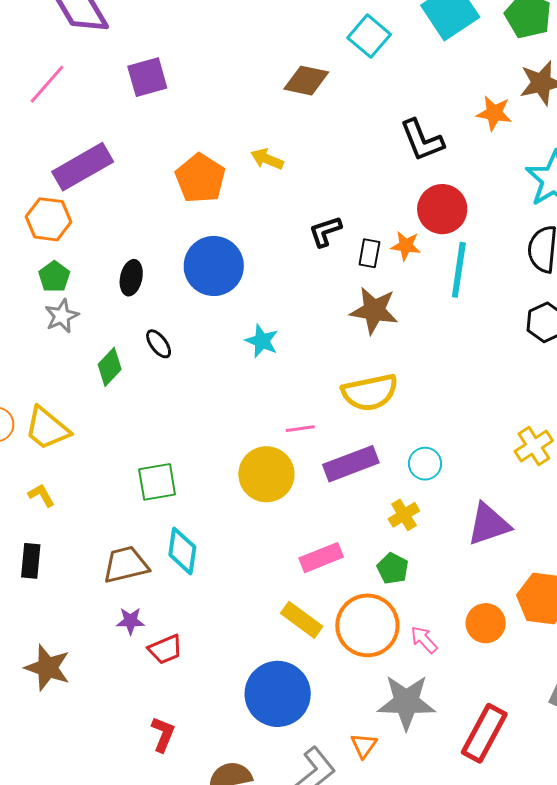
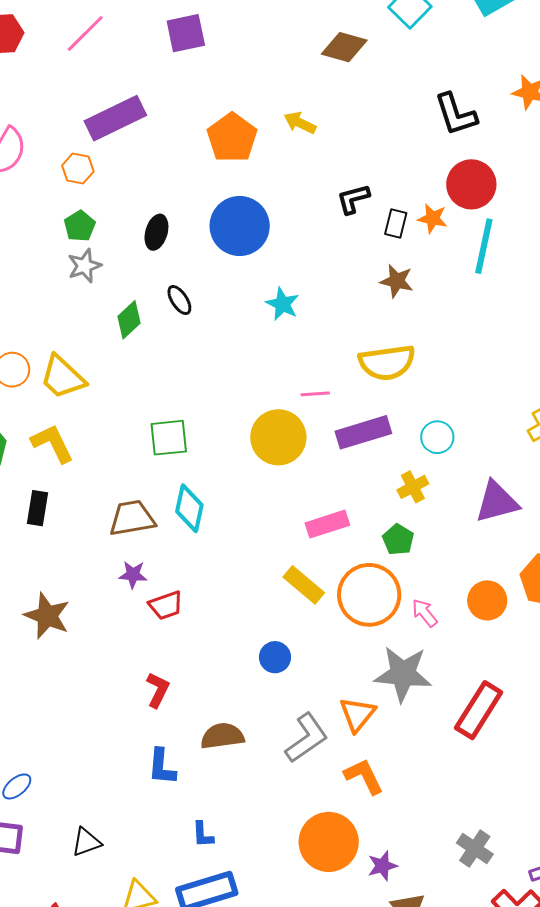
orange hexagon: (48, 219) -> (78, 168), size x0.7
brown star: (374, 310) -> (397, 281), size x0.7
yellow L-shape: (41, 495) -> (52, 443), size x1.6
blue circle: (278, 694) -> (275, 657), size x0.5
orange triangle: (364, 745) -> (357, 714), size x1.4

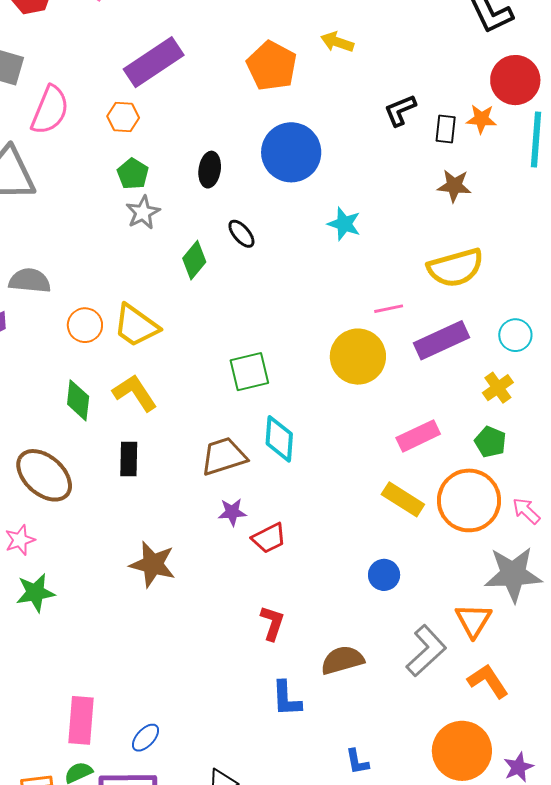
blue L-shape: (203, 835) -> (357, 762), moved

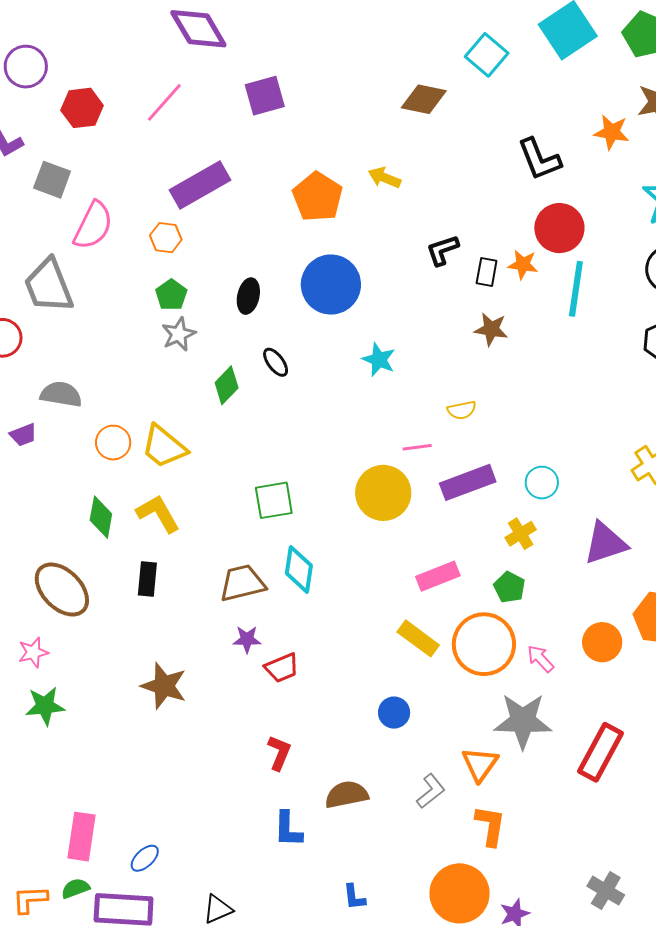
yellow semicircle: (455, 268) -> (462, 410), moved, size x0.5
gray L-shape: (426, 651) -> (431, 791), size x0.7
orange L-shape: (488, 681) -> (490, 826), turned 39

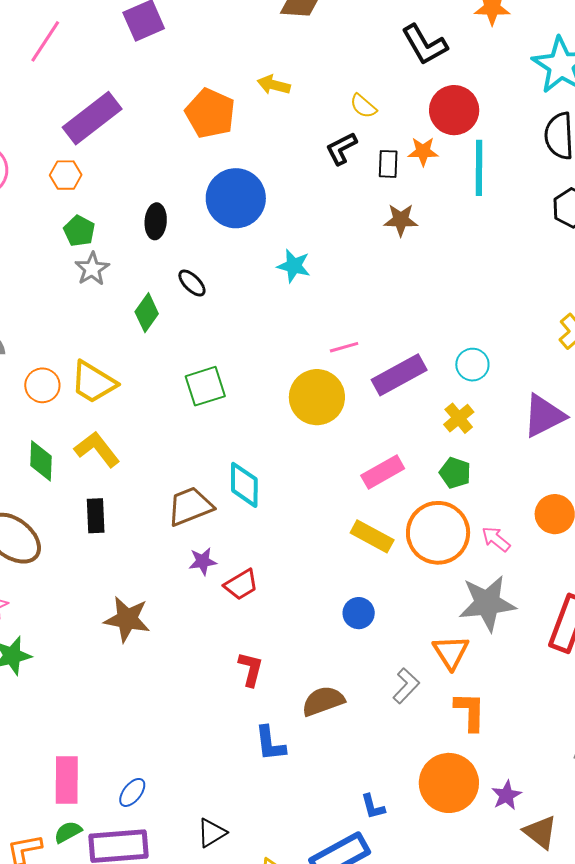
yellow semicircle: (462, 410) -> (363, 106), moved, turned 60
green square: (274, 500) -> (205, 386), moved
blue L-shape: (354, 897) -> (373, 807), moved

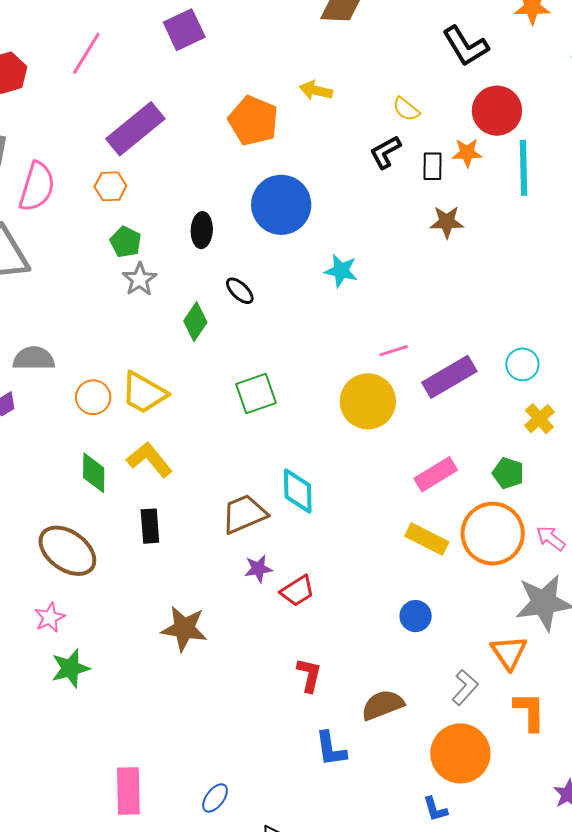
yellow cross: (459, 418) -> (539, 419), moved
orange circle: (449, 783) -> (460, 753), moved
blue ellipse: (132, 792) -> (215, 798), moved

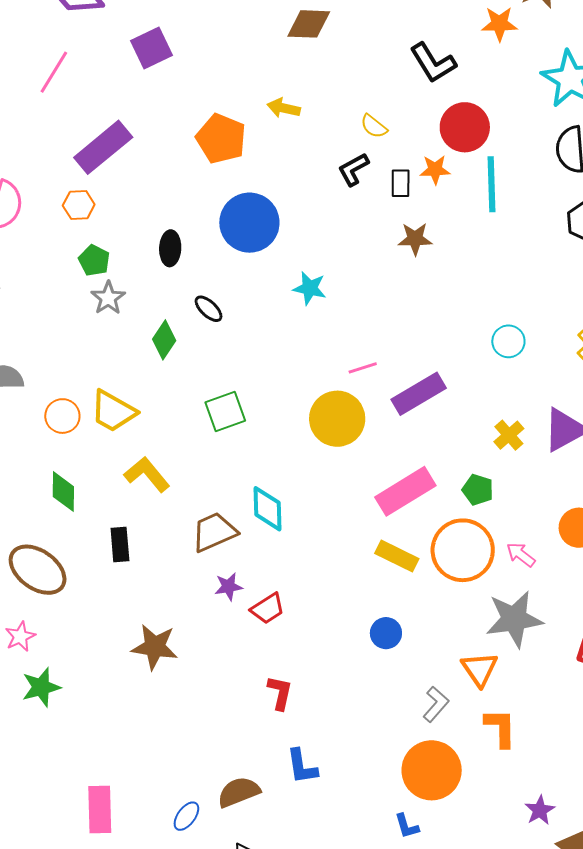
cyan circle: (522, 364) -> (508, 341), moved
yellow L-shape: (150, 460) -> (147, 474), moved
pink rectangle: (436, 474) -> (405, 491), size x1.4
brown semicircle: (383, 705) -> (239, 792), moved

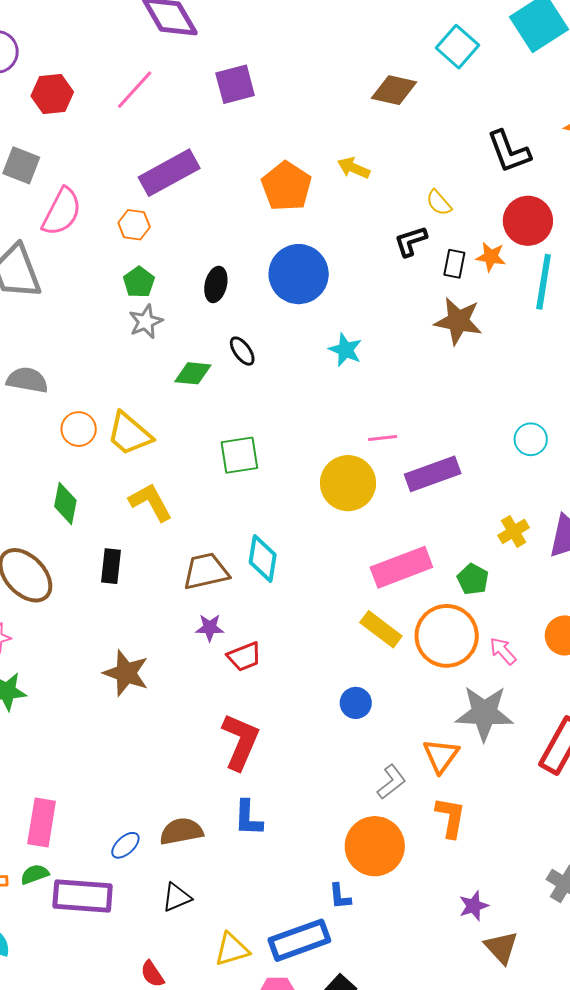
brown star: (415, 239) -> (458, 321), size x1.4
green diamond: (164, 340) -> (193, 373), turned 51
red L-shape: (280, 693) -> (240, 742), size x1.6

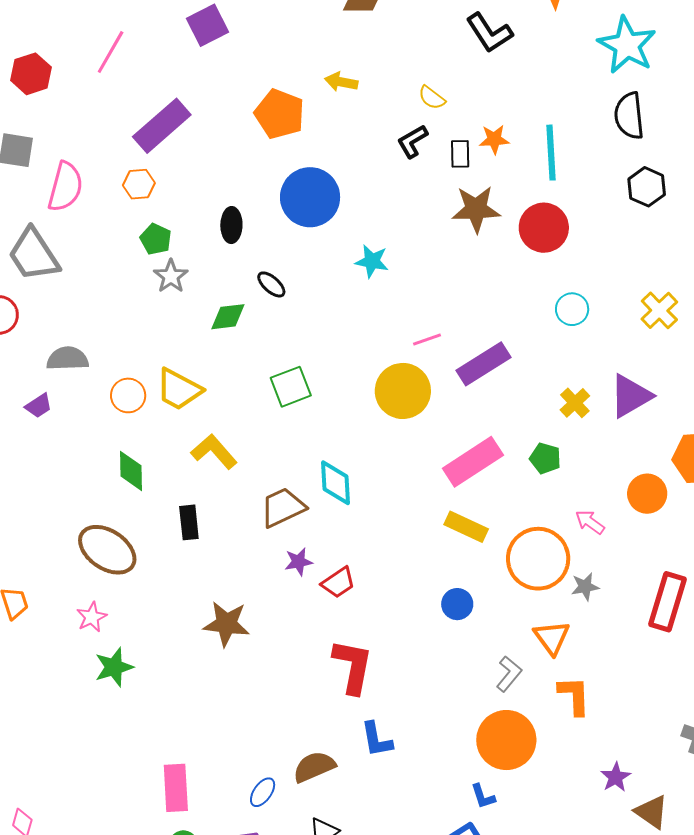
red circle: (528, 221) -> (544, 228), moved
orange circle: (447, 636) -> (538, 559), moved
gray star: (484, 713) -> (585, 587), size x0.5

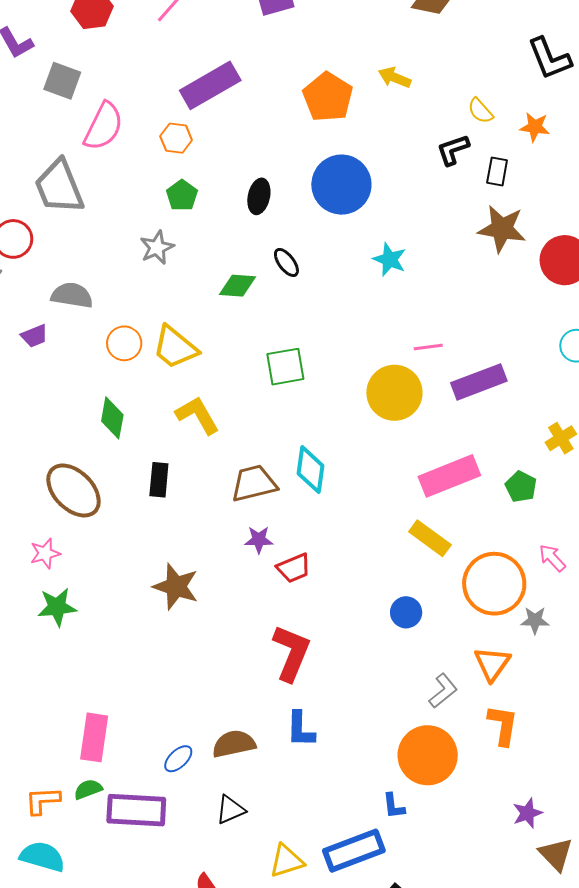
orange star: (494, 139) -> (535, 127), moved
gray star: (171, 276) -> (157, 248), moved

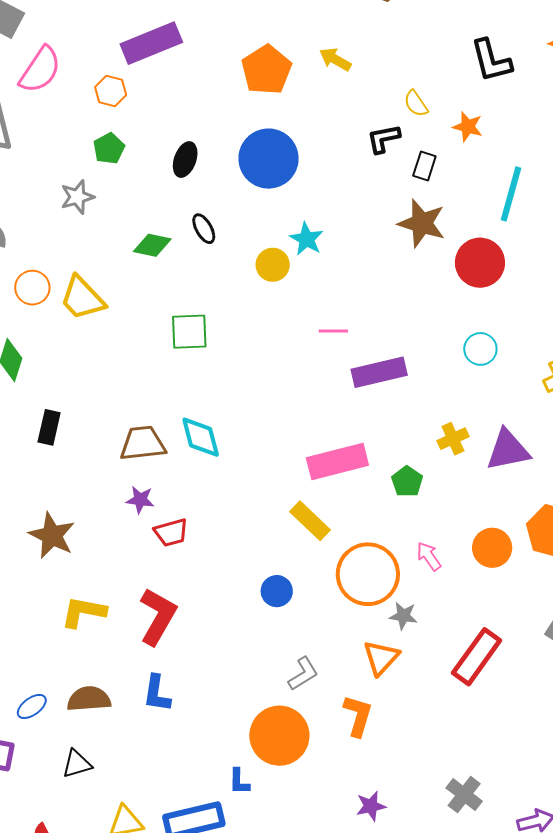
yellow circle: (394, 393) -> (273, 265), moved, size x0.6
yellow L-shape: (197, 415) -> (83, 612), moved, turned -57
cyan diamond: (310, 470) -> (201, 437), turned -30
orange triangle: (492, 664) -> (381, 658), moved

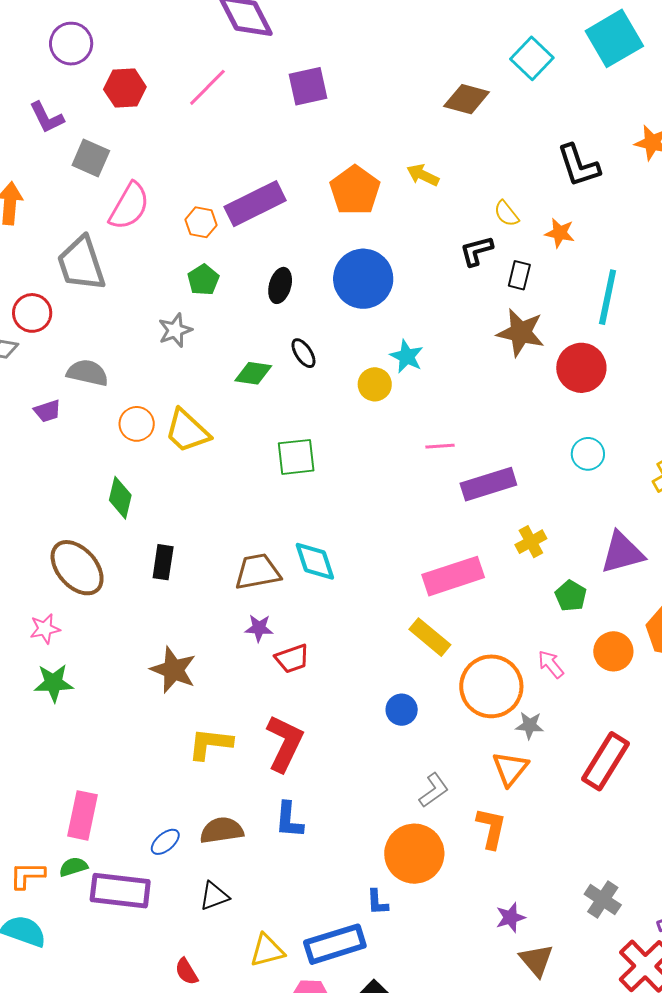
purple rectangle: (151, 43) -> (255, 204), moved
yellow cross: (453, 439) -> (531, 542), moved
green pentagon: (407, 481) -> (571, 596), moved

